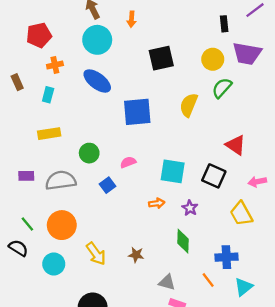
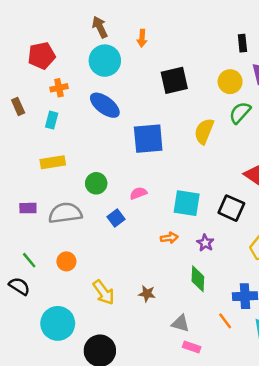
orange circle: (62, 225) -> (66, 261), size x0.6
cyan circle: (54, 264) -> (58, 323), moved, size x1.4

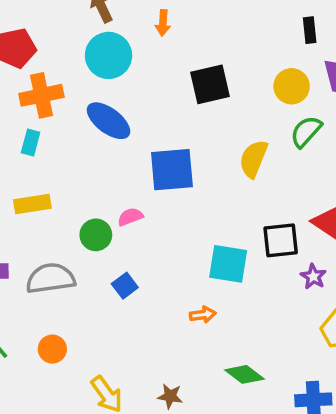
orange cross: (59, 88) -> (41, 95), size x1.6
pink semicircle: (138, 193) -> (130, 217), moved
black square: (231, 208) -> (281, 240), moved, turned -30
purple star: (205, 243) -> (313, 277), moved
green diamond: (198, 279) -> (244, 374), turned -55

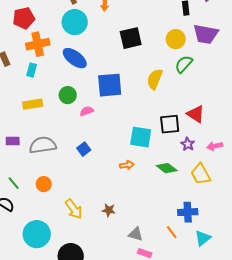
green circle: (96, 235) -> (68, 95), moved
green diamond: (244, 374) -> (167, 168), moved

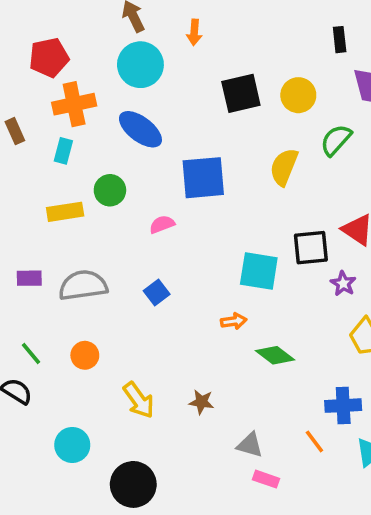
yellow circle: (176, 39) -> (298, 95), moved
green circle: (68, 95) -> (110, 190), moved
green diamond: (167, 168) -> (275, 355), moved
cyan circle: (37, 234) -> (72, 445), size x0.7

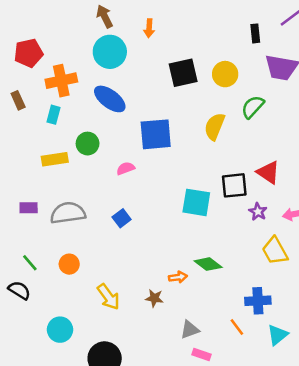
red pentagon: (49, 57) -> (29, 53), moved
orange arrow: (234, 321) -> (178, 277), moved
gray triangle: (250, 445) -> (190, 330), turned -36

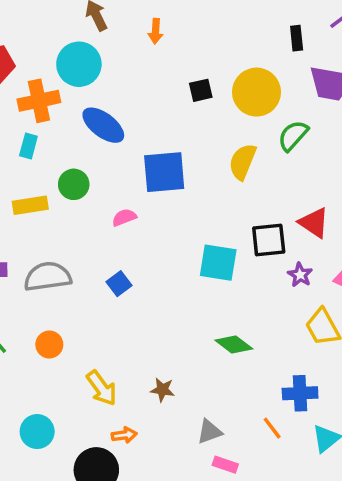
cyan circle: (110, 52) -> (79, 64), moved
black square: (183, 73) -> (201, 90), size x0.6
yellow circle: (225, 74) -> (256, 92), size x1.4
orange arrow: (178, 277) -> (124, 435), moved

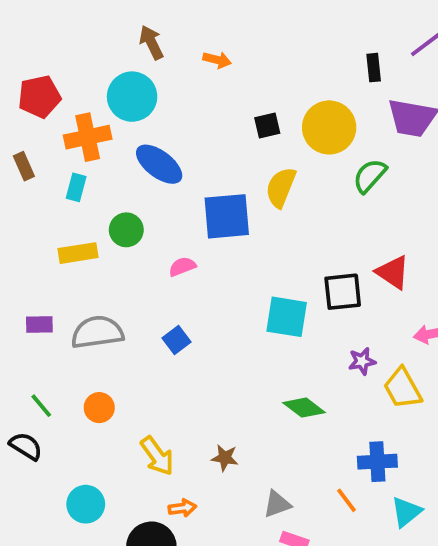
orange arrow: (156, 31) -> (217, 60), turned -80
yellow semicircle: (243, 162) -> (281, 187), moved
purple star: (300, 275) -> (362, 361), moved, turned 30

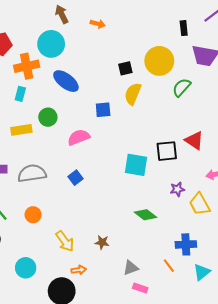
black square: (267, 126) -> (125, 68), moved
blue square: (227, 216) -> (103, 110), size x0.6
pink semicircle: (182, 267) -> (79, 137), size x1.5

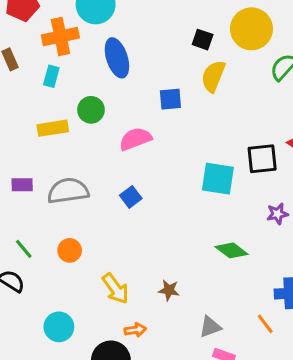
black square: (125, 68) -> (203, 40), turned 32
blue ellipse: (66, 81) -> (117, 58), turned 35

